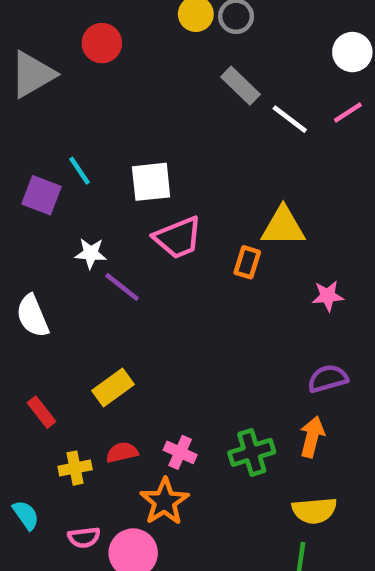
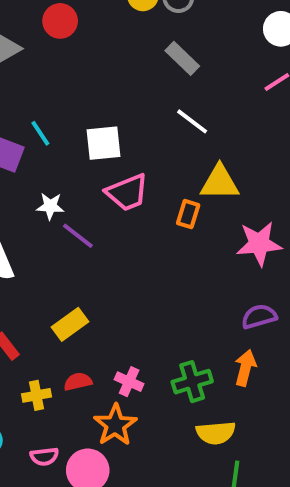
white line: (290, 119) -> (192, 121), moved
pink star: (328, 296) -> (259, 244), size x1.6
yellow semicircle: (314, 511) -> (216, 433), moved

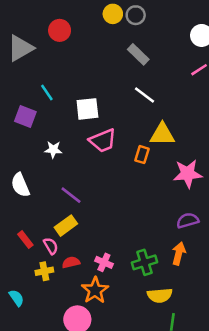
cyan line: (40, 133) -> (47, 92), moved
purple line: (78, 236) -> (71, 195), moved
pink semicircle: (44, 456) -> (51, 246), moved, turned -114

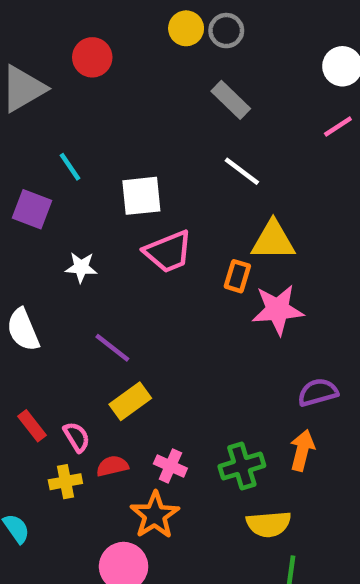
pink star: (188, 174) -> (278, 310), moved
yellow rectangle: (66, 226) -> (130, 401), moved

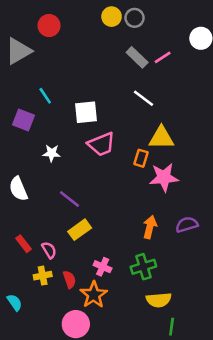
red circle: (92, 57) -> (49, 26), moved
pink line: (338, 127) -> (163, 57), moved
orange arrow: (302, 450) -> (150, 227), moved
red semicircle: (112, 466) -> (69, 279), moved, turned 84

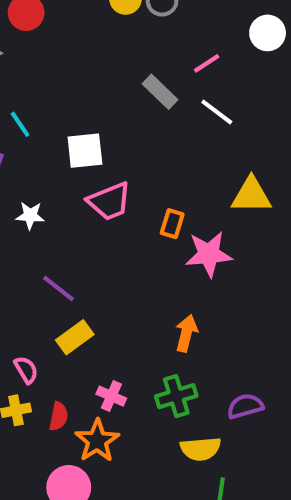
gray rectangle: (137, 57) -> (160, 92), moved
white line: (143, 98) -> (217, 112), moved
yellow triangle: (161, 138) -> (251, 195), moved
purple semicircle: (187, 225) -> (245, 406), moved
red semicircle: (69, 279) -> (59, 416), turned 30

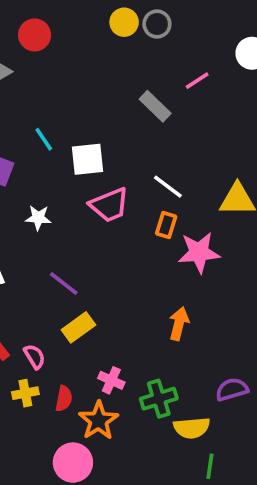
white line: (217, 112) -> (168, 187), moved
cyan line: (20, 124) -> (44, 139), moved
green cross: (176, 396) -> (159, 399), moved

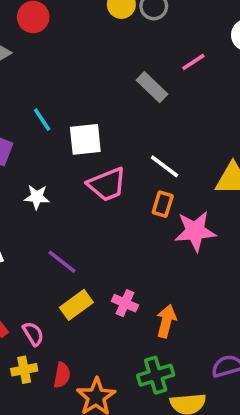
orange arrow: (179, 324) -> (166, 321), moved
pink cross: (111, 380) -> (125, 303), moved

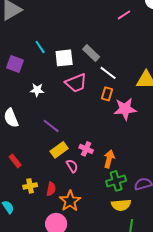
gray rectangle: (152, 87) -> (91, 53), moved
pink semicircle: (33, 334) -> (72, 166), moved
green cross: (156, 375) -> (116, 181), moved

